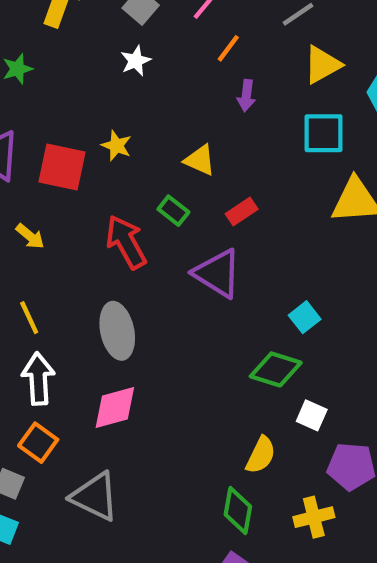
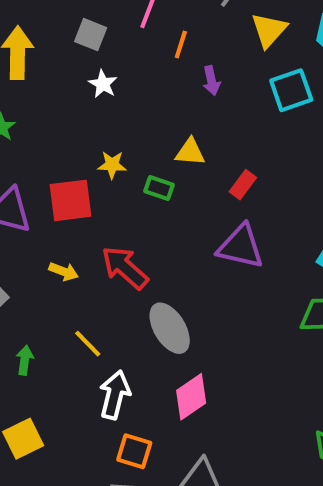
green rectangle: (173, 211) -> (159, 188), moved
red arrow: (126, 242) -> (125, 268), moved
white arrow: (38, 379) -> (115, 395), turned 36

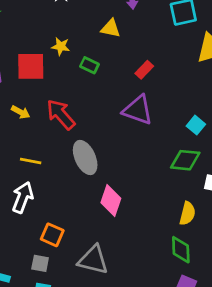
yellow triangle: (190, 152) -> (111, 28), moved
yellow line: (88, 344) -> (31, 161), turned -42
white arrow: (115, 395) -> (23, 197), moved
pink diamond: (191, 397) -> (111, 200), moved, turned -44

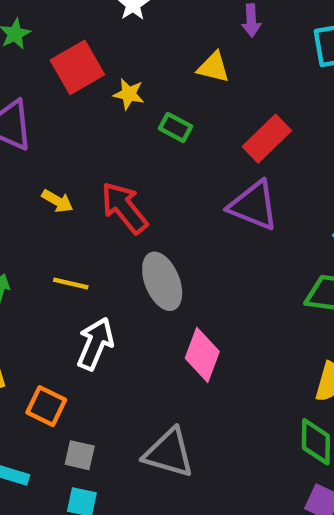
red square: (31, 66) -> (77, 67), moved, turned -32
red rectangle: (144, 70) -> (267, 139), size x1.5
white arrow: (23, 197) -> (95, 344), moved
orange square: (52, 235) -> (46, 406), moved

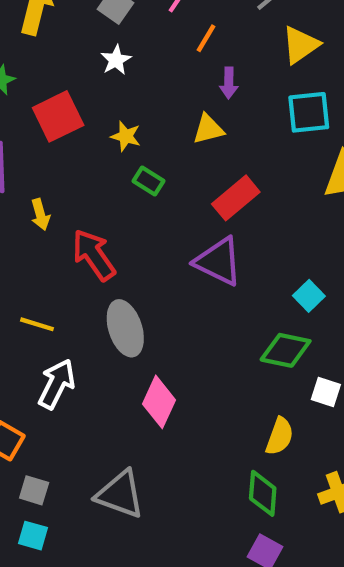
yellow triangle: (213, 67) -> (208, 129), moved, turned -32
yellow star: (129, 94) -> (126, 136), moved
yellow arrow: (57, 201) -> (40, 214), moved, turned 40

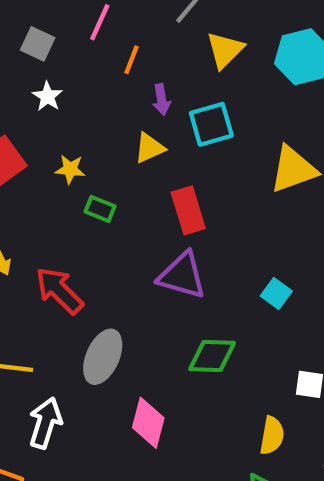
cyan square: (309, 112) -> (211, 124), moved
red rectangle: (236, 198) -> (188, 210), turned -57
gray ellipse: (125, 328) -> (103, 357), turned 52
green diamond: (286, 350) -> (212, 356), moved

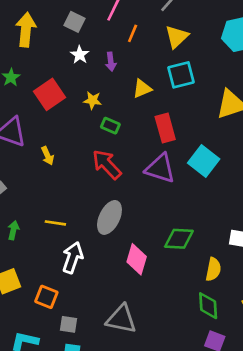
yellow triangle: (225, 50) -> (177, 37), moved
purple arrow: (162, 100) -> (111, 62), moved
red arrow: (59, 291) -> (107, 164), moved
cyan square: (276, 293) -> (204, 161), moved, size x1.6
green diamond: (212, 356) -> (179, 239), moved

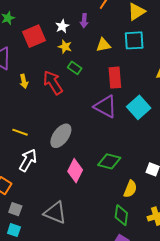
white star: (80, 55) -> (62, 26), moved
red arrow: (107, 164) -> (53, 83), moved

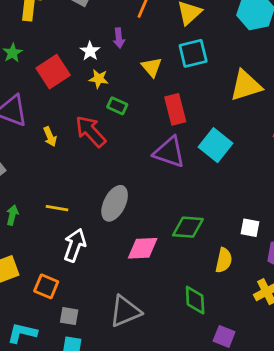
yellow triangle: (103, 45) -> (152, 67), turned -49
pink diamond: (75, 171) -> (143, 248), turned 70
gray triangle: (55, 213) -> (125, 311), turned -35
green diamond: (121, 215) -> (195, 300), moved

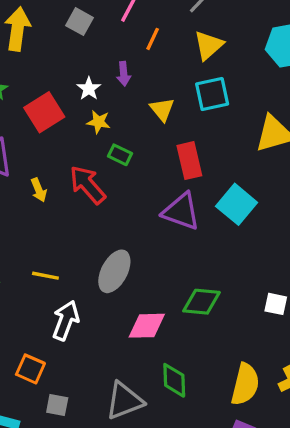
yellow semicircle: (224, 260) -> (245, 384), moved, size x1.4
green diamond: (195, 300) -> (174, 380), moved

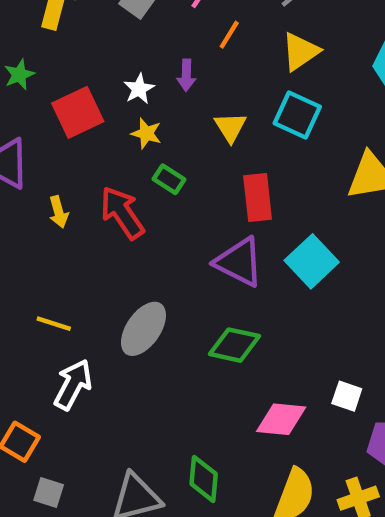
cyan square: (212, 94) -> (297, 115), turned 30
green diamond: (202, 302) -> (234, 345), moved
pink diamond: (147, 326) -> (281, 419), moved

